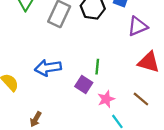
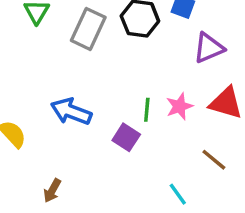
blue arrow: (48, 68) -> (71, 112), turned 30
pink star: (106, 99) -> (179, 106), moved

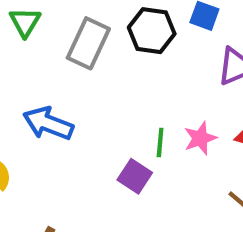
blue arrow: (71, 112) -> (48, 123), moved

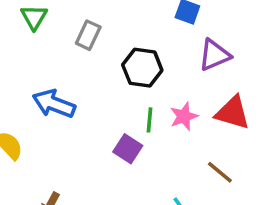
black hexagon: (152, 31) -> (142, 68), moved
gray rectangle: (88, 43) -> (88, 35), size x0.7

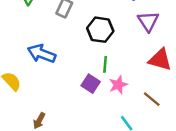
purple triangle: (214, 55) -> (148, 21), turned -40
pink star: (184, 116) -> (118, 85), moved

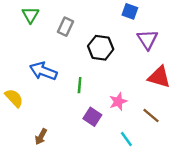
green line: (105, 64) -> (80, 85), moved
purple square: (91, 84) -> (92, 117), moved

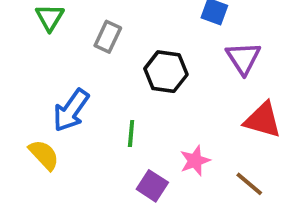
blue arrow: (43, 71) -> (71, 110), turned -76
yellow semicircle: (14, 98) -> (44, 155), moved

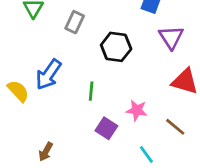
yellow semicircle: (44, 155) -> (18, 91), moved
pink star: (195, 161) -> (137, 110), turned 30

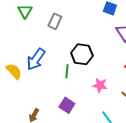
black hexagon: (116, 47) -> (82, 54), moved
purple square: (106, 128) -> (67, 105), moved

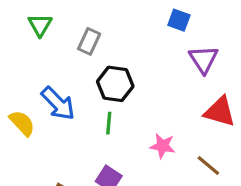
black hexagon: (82, 54) -> (115, 84), moved
blue arrow: (36, 59) -> (58, 103), turned -80

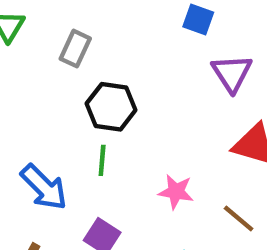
blue arrow: (58, 103) -> (44, 187), moved

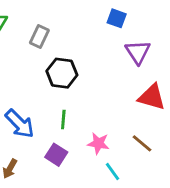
green line: (102, 160) -> (63, 119), moved
pink star: (176, 192) -> (98, 143), moved

